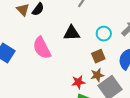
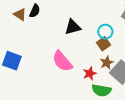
cyan circle: (104, 34) -> (105, 32), moved
pink semicircle: (42, 48) -> (62, 61), moved

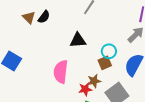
pink semicircle: (62, 61) -> (61, 72), turned 35
brown star: (107, 63) -> (94, 81), moved

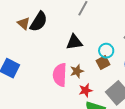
black semicircle: (44, 17) -> (39, 22), size x1.5
brown star: (94, 81) -> (77, 71), moved

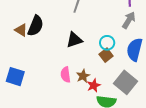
brown star: (77, 71) -> (83, 76), moved
pink semicircle: (60, 75) -> (66, 75), size x0.7

